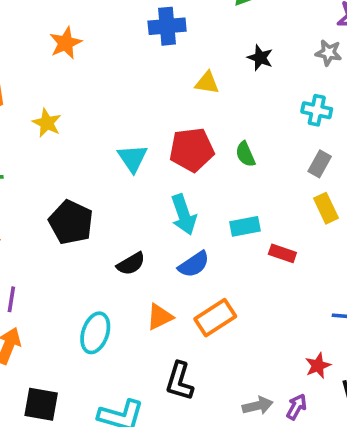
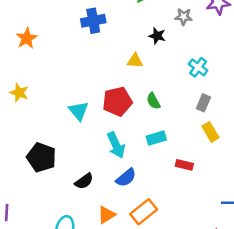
gray star: (329, 53) -> (184, 17), moved
yellow triangle: (207, 83) -> (135, 61), moved
cyan cross: (317, 110) -> (198, 67), turned 30
cyan rectangle: (245, 226) -> (156, 138), moved

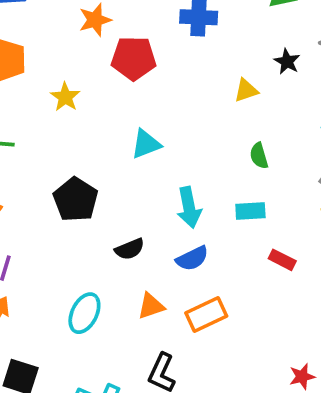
yellow triangle: (135, 61) -> (246, 90), turned -35
red pentagon: (117, 101) -> (134, 58), moved
cyan triangle: (79, 111) -> (146, 144), turned 35

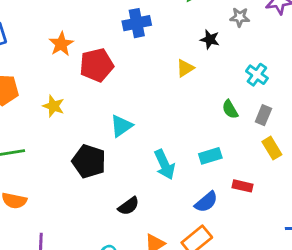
green semicircle: (259, 156) -> (230, 109), moved
black pentagon: (76, 199) -> (89, 161), moved
blue semicircle: (192, 258) -> (206, 202), moved

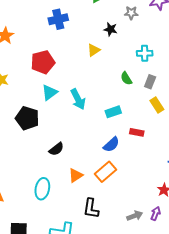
red pentagon: (97, 65) -> (43, 62), moved
cyan cross: (257, 75) -> (145, 53), turned -35
cyan arrow: (165, 165) -> (78, 99), moved

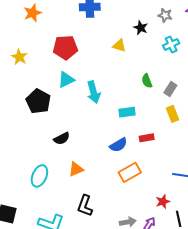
yellow triangle: (94, 50) -> (119, 46), turned 40
cyan cross: (145, 53) -> (171, 44), moved, turned -35
red rectangle: (137, 132) -> (147, 138), turned -32
orange rectangle: (105, 172) -> (130, 172), moved

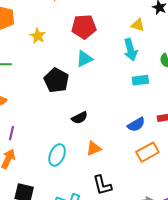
cyan arrow: (94, 92) -> (130, 50), moved
cyan rectangle: (127, 112) -> (140, 80), moved
black L-shape: (85, 206) -> (102, 185), turned -35

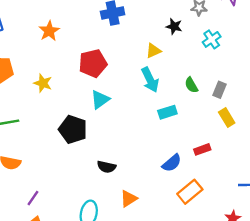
yellow triangle: (138, 25) -> (153, 51), turned -32
black semicircle: (80, 118) -> (107, 167), turned 49
purple line: (11, 133) -> (33, 198), turned 32

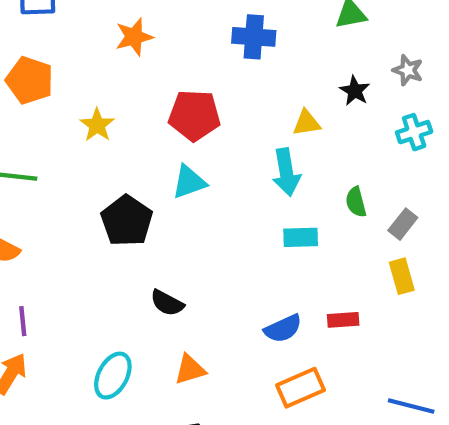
purple line: (33, 198) -> (23, 321), turned -56

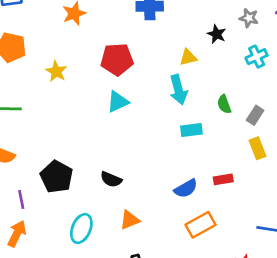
black pentagon: (127, 221) -> (57, 177), moved

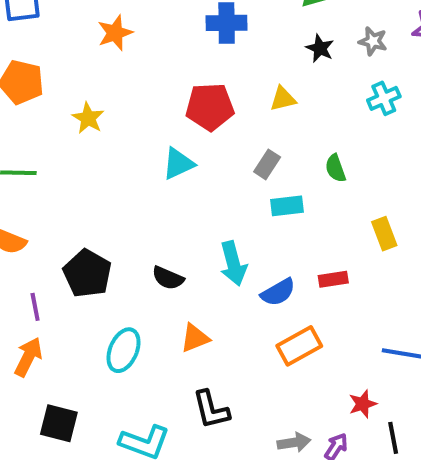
black star: (217, 34) -> (320, 48), moved
red pentagon: (117, 59) -> (210, 107), moved
cyan arrow: (178, 90) -> (233, 263), moved
gray rectangle: (255, 115) -> (267, 164), moved

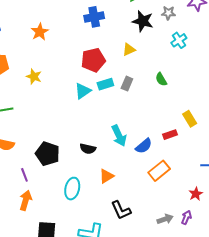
black star: (320, 48) -> (143, 21), size x1.5
cyan rectangle: (287, 206) -> (105, 84), moved
yellow rectangle: (384, 234) -> (190, 119), moved

